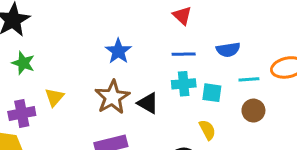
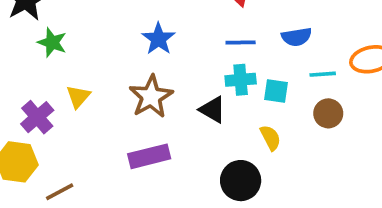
green star: (23, 63) -> (52, 42), moved
black triangle: (148, 103) -> (213, 110), moved
purple cross: (22, 113) -> (37, 117), turned -30

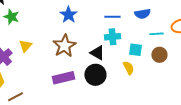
cyan square: (276, 91) -> (135, 50), moved
black circle: (241, 181) -> (95, 75), moved

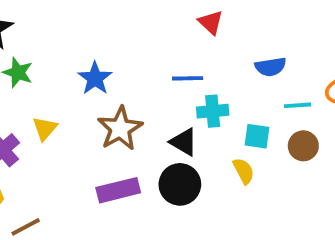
blue star: (68, 15) -> (95, 78), moved
blue line: (112, 17) -> (188, 78), moved

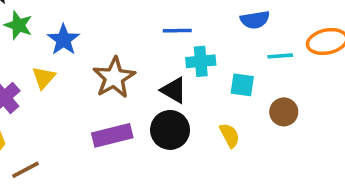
blue star: (95, 78) -> (63, 40), moved
brown circle: (303, 146) -> (284, 112), moved
yellow semicircle: (244, 171) -> (230, 135), moved

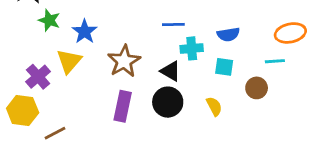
blue semicircle: (255, 20) -> (228, 34), moved
cyan line: (280, 56) -> (275, 61), moved
yellow triangle: (44, 78) -> (69, 61), size x1.4
purple rectangle: (112, 135) -> (123, 106), turned -64

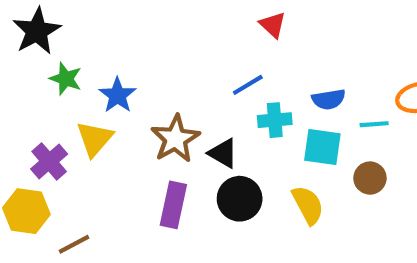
blue line: (173, 25) -> (248, 85), turned -30
cyan line: (275, 61) -> (374, 124), moved
cyan square: (224, 67) -> (322, 147), size x1.4
black triangle: (171, 71) -> (223, 153), moved
yellow semicircle: (214, 106) -> (308, 205), size x1.4

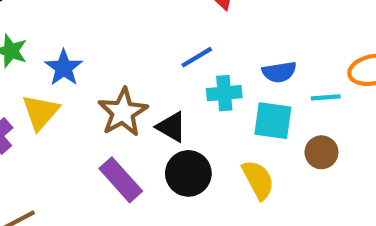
purple rectangle: (173, 205) -> (121, 180), turned -54

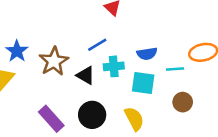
brown star: (123, 112) -> (54, 61), moved
black triangle: (171, 127) -> (86, 75), moved
brown circle: (321, 152) -> (183, 102), moved

